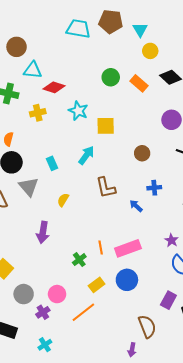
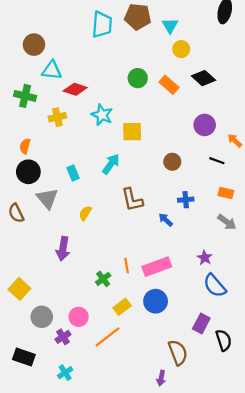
cyan trapezoid: (78, 29) -> (102, 25), turned 85

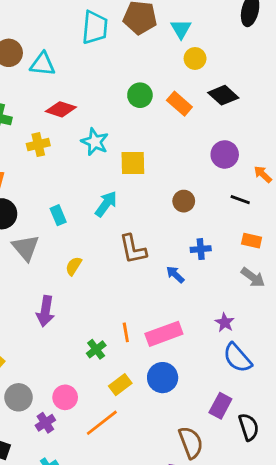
cyan triangle: (52, 70) -> (43, 64), moved

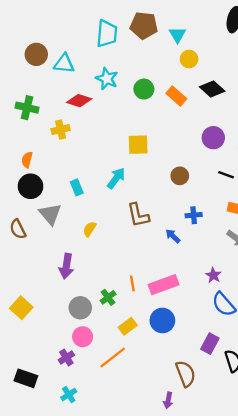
cyan star: (95, 142) -> (107, 79), moved
gray circle: (19, 397) -> (80, 308), moved

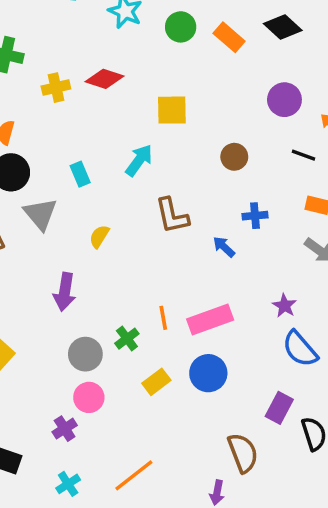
red diamond: (79, 101) -> (104, 79), moved
orange line: (113, 358) -> (134, 475), moved

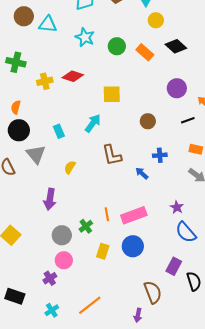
black line: (304, 155) -> (188, 120), turned -40
yellow rectangle: (156, 382) -> (103, 251), turned -35

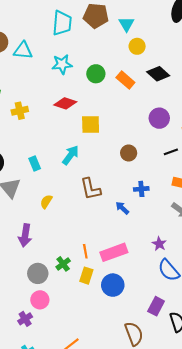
cyan star: (85, 37) -> (62, 64), turned -30
red diamond: (73, 76) -> (65, 103), moved
yellow rectangle: (103, 251) -> (86, 276), moved

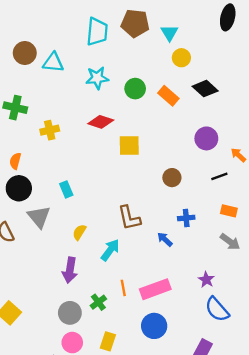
cyan arrow: (71, 155) -> (110, 250), moved
purple arrow: (25, 235) -> (70, 270), moved
yellow rectangle: (86, 276) -> (108, 341), moved

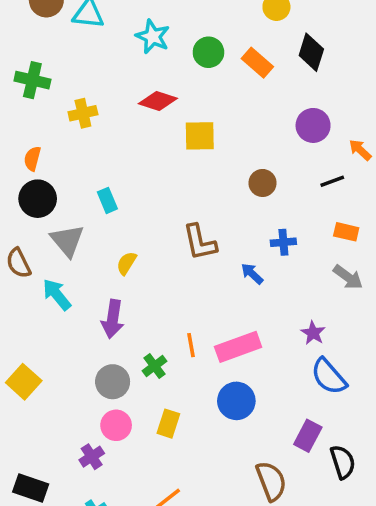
cyan star: (97, 78) -> (153, 37), turned 30
black diamond: (205, 89) -> (311, 52), turned 65
cyan arrow: (110, 250) -> (57, 295), moved, turned -75

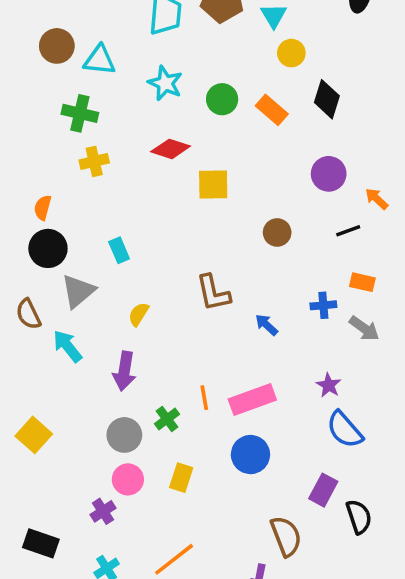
green cross: (32, 80) -> (80, 113), moved
gray triangle: (67, 241) -> (78, 291), turned 30
blue cross: (283, 242) -> (323, 305), moved

